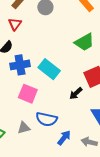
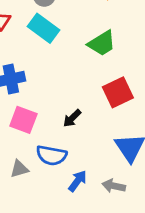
cyan rectangle: (49, 69) -> (43, 28), moved
black arrow: (76, 93) -> (72, 118), moved

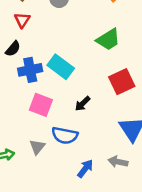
cyan rectangle: (43, 28) -> (61, 67), moved
gray triangle: (19, 169) -> (37, 147), turned -35
blue arrow: (77, 181) -> (85, 169), moved

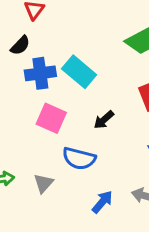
gray triangle: (37, 147) -> (43, 183), moved

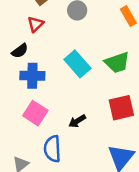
cyan rectangle: (79, 72) -> (77, 64), moved
blue semicircle: (79, 158) -> (52, 149), turned 64

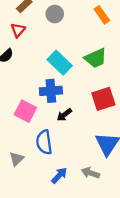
blue cross: (32, 76) -> (51, 91), moved

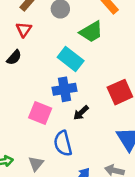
green trapezoid: (96, 58) -> (91, 32), moved

